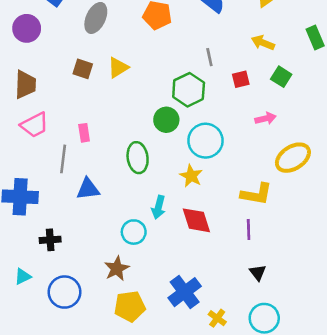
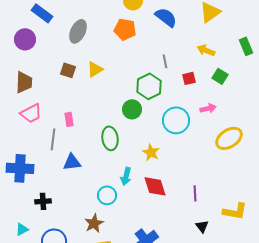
cyan circle: (205, 141) -> (176, 120), moved
yellow L-shape: (256, 194) -> (235, 211), moved

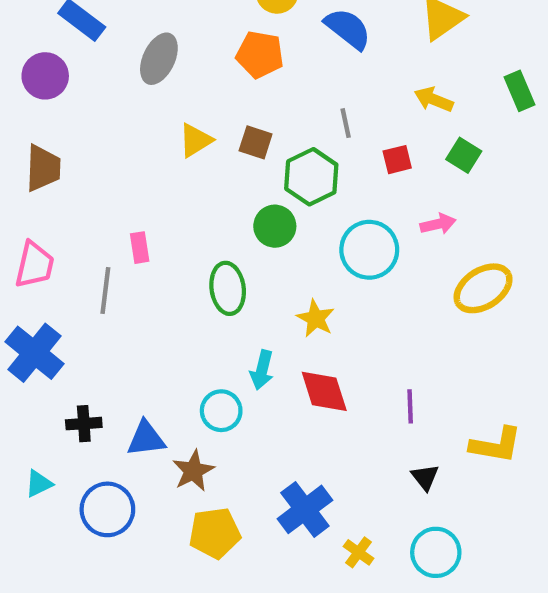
brown square: (68, 70) -> (256, 142), moved
pink trapezoid: (31, 113) -> (34, 265), moved, turned -50
blue triangle: (72, 162) -> (146, 439), moved
blue cross: (20, 168) -> (34, 353), turned 36

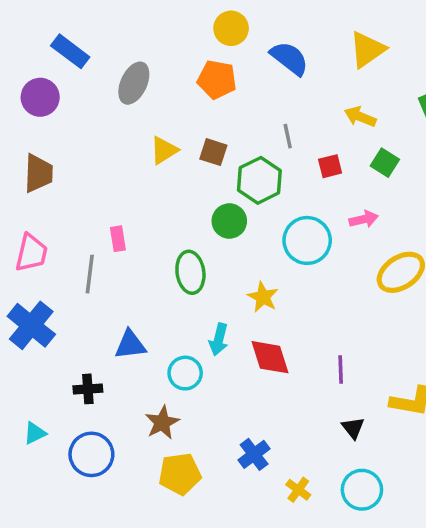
black cross: (84, 424) -> (88, 389), moved
blue triangle: (146, 439) -> (130, 345), moved
blue cross: (305, 509) -> (254, 454), size x0.7

